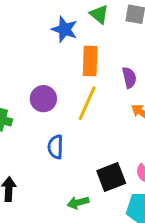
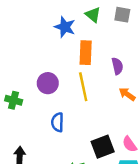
yellow line: (87, 103) -> (83, 87), turned -36

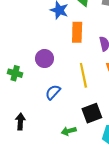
yellow line: (83, 87) -> (83, 75), moved
blue semicircle: (58, 122) -> (53, 92), turned 42

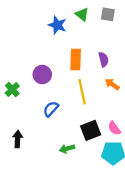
orange rectangle: (77, 32) -> (76, 59), moved
green cross: (15, 73) -> (12, 90), turned 32

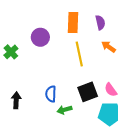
blue semicircle: (51, 109) -> (51, 94), moved, turned -42

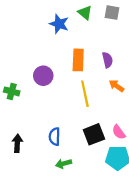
green cross: (11, 52) -> (12, 91), turned -32
green arrow: (65, 110) -> (64, 164), moved

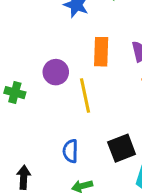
yellow line: (85, 94) -> (85, 95), moved
black arrow: (17, 143) -> (24, 177), moved

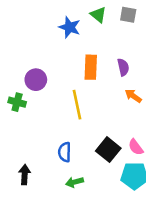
purple circle: (56, 72) -> (36, 80), moved
black square: (122, 148) -> (108, 150), turned -30

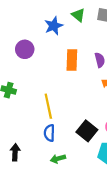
blue star: (70, 27) -> (54, 26), turned 30
purple circle: (36, 80) -> (25, 49), moved
yellow line: (77, 105) -> (48, 106), moved

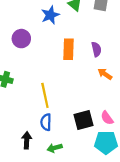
black square: (87, 131) -> (83, 120), turned 36
black arrow: (15, 152) -> (27, 140), moved

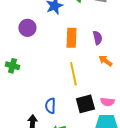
yellow line: (45, 95) -> (73, 74), moved
pink semicircle: (107, 118) -> (107, 102), turned -48

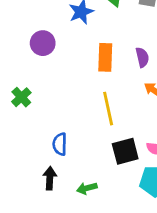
green cross: (12, 66) -> (21, 97), turned 32
blue semicircle: (50, 106) -> (60, 144), moved

